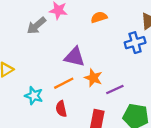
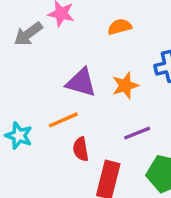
orange star: (93, 78) -> (125, 86), moved, turned 30
red semicircle: (61, 109) -> (81, 149), moved

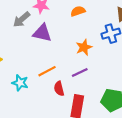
purple triangle: (81, 82) -> (42, 33), moved
purple line: (137, 133) -> (80, 73), moved

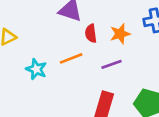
red semicircle: (59, 89) -> (91, 33), moved

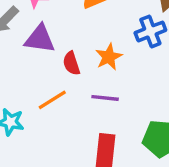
purple line: (112, 64) -> (105, 98), turned 36

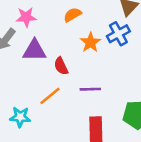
orange star: (109, 57) -> (90, 42), moved

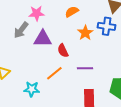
blue cross: (118, 34) -> (107, 26), turned 36

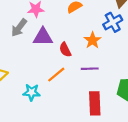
blue cross: (107, 26) -> (113, 22), turned -36
orange star: (85, 33) -> (93, 40), moved

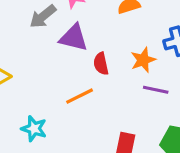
purple line: (90, 69) -> (156, 90), moved
cyan star: (32, 92) -> (34, 129), moved

